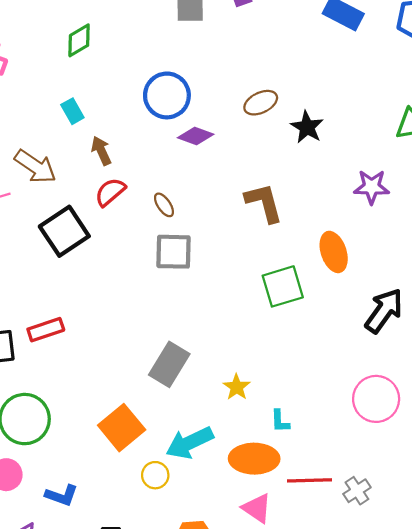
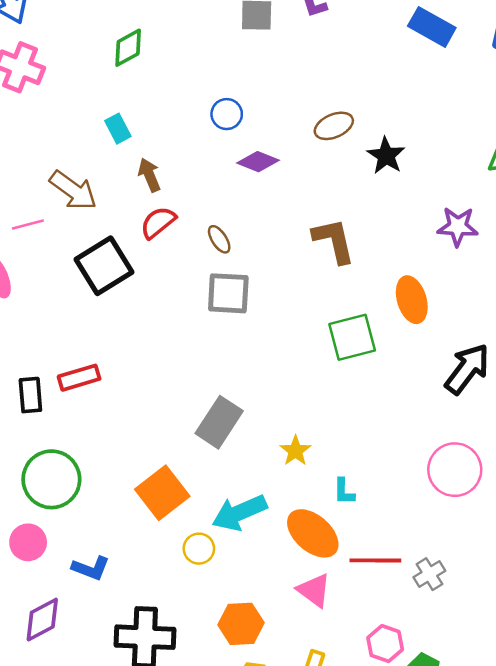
blue circle: (167, 95) -> (227, 114), size x0.6
orange ellipse: (254, 459) -> (313, 533), turned 39

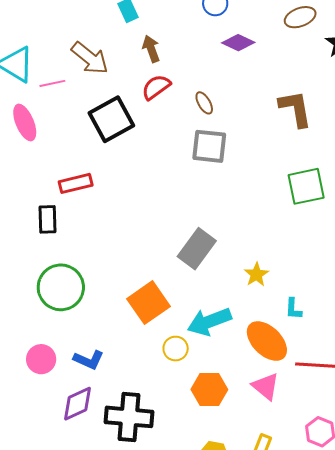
red rectangle: (79, 378) -> (76, 183), moved
pink circle: (28, 542) -> (41, 359), moved
purple diamond: (42, 620) -> (77, 404), moved
orange hexagon: (241, 624) -> (209, 389), moved

